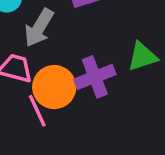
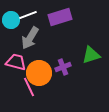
purple cross: (95, 77) -> (63, 67), size x0.7

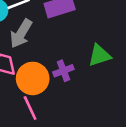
pink line: (29, 87) -> (30, 108), moved

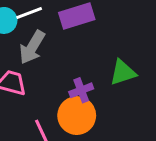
orange circle: (33, 78) -> (77, 116), moved

